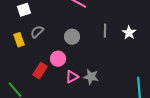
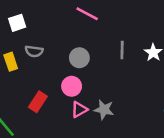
gray semicircle: (37, 32) -> (34, 51), turned -128
pink circle: (58, 59) -> (72, 86), moved

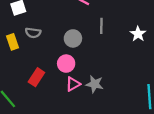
gray line: (122, 50) -> (101, 26), moved

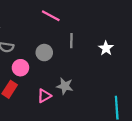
pink circle: (66, 64) -> (20, 68), moved
gray star: (95, 84) -> (65, 86), moved

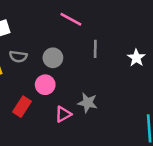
gray circle: (44, 53) -> (53, 58), moved
pink circle: (20, 68) -> (45, 85), moved

